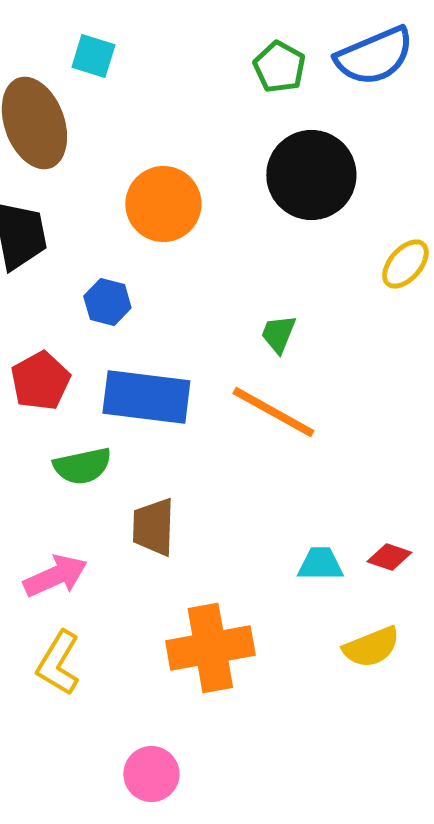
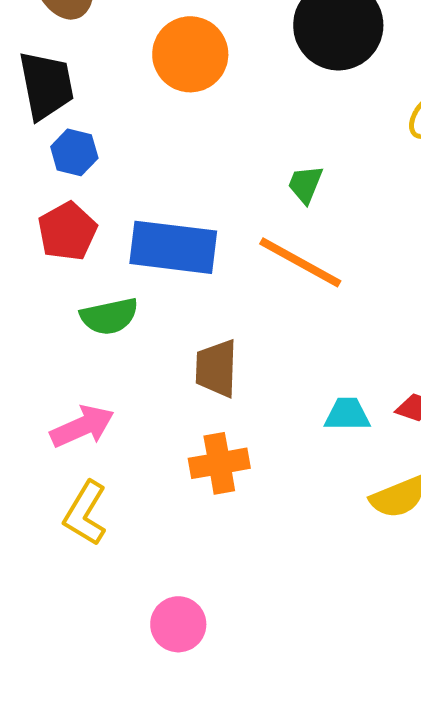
blue hexagon: (107, 302) -> (74, 152), moved
brown trapezoid: (153, 527) -> (216, 368), moved
orange cross: (210, 648) -> (219, 463), moved, size x0.7

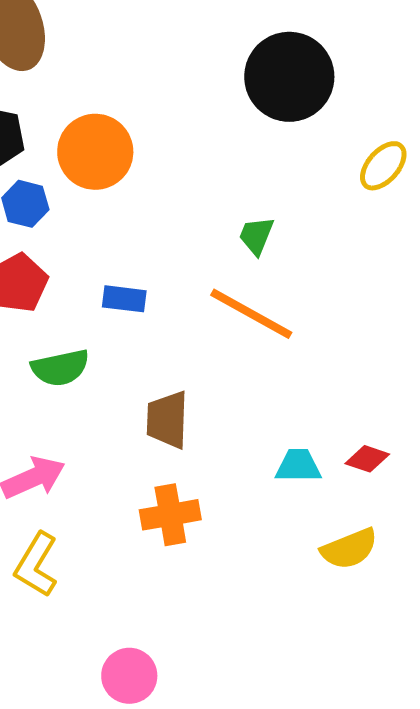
orange circle: (190, 54) -> (95, 152), moved
blue rectangle: (173, 247) -> (124, 299), size x0.5

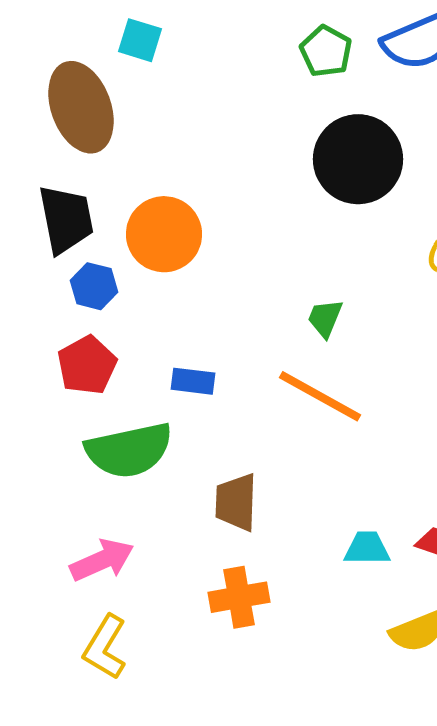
green semicircle: (60, 368) -> (129, 450), size x1.5

